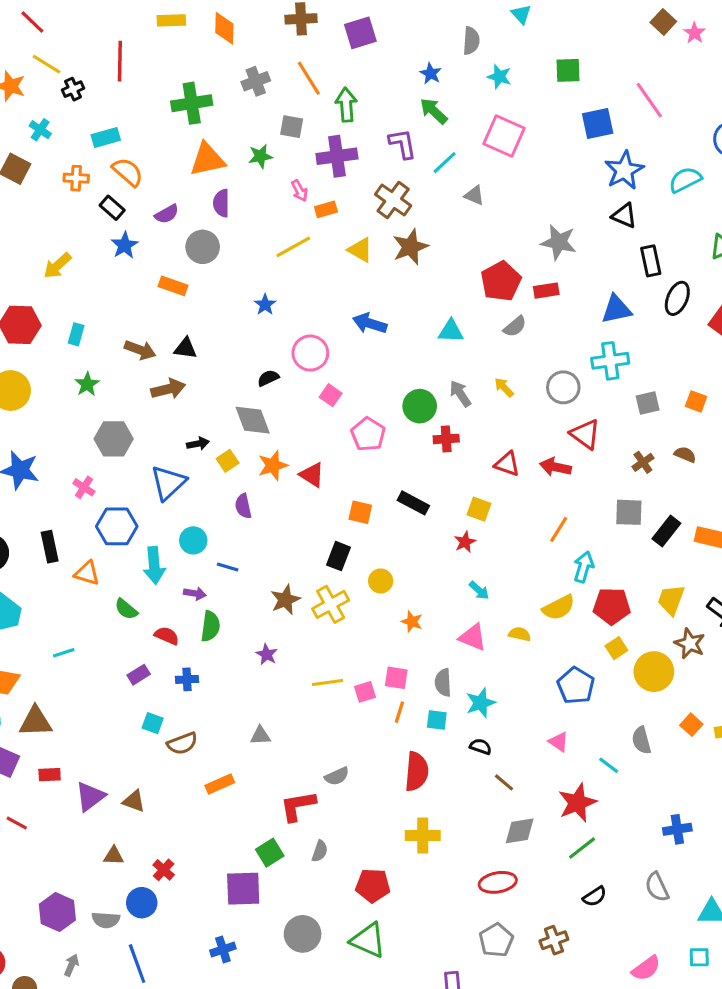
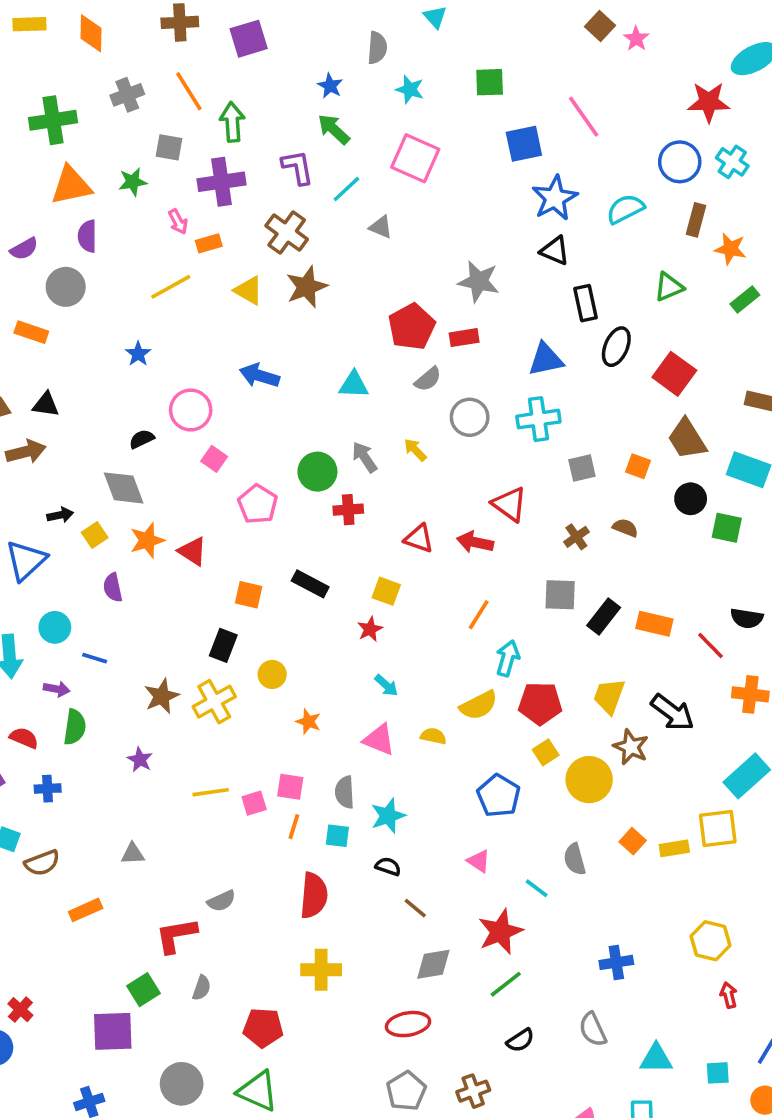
gray circle: (563, 387) -> (470, 417), moved

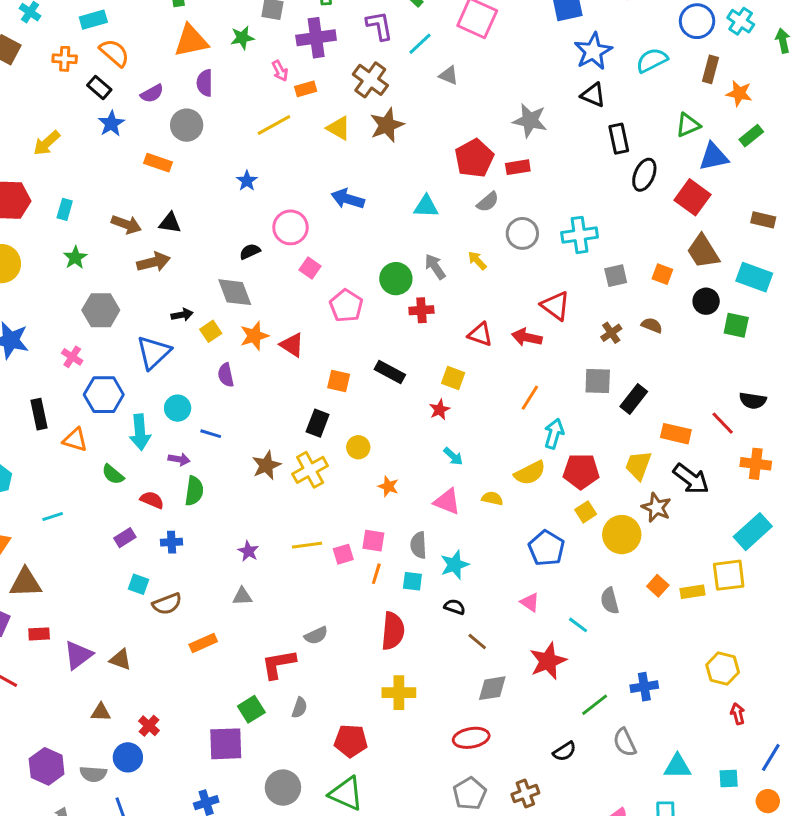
blue triangle: (546, 359) -> (714, 157), moved
orange rectangle: (654, 624) -> (676, 434), moved
purple star: (140, 760) -> (248, 551), moved
green line: (506, 984) -> (595, 705), moved

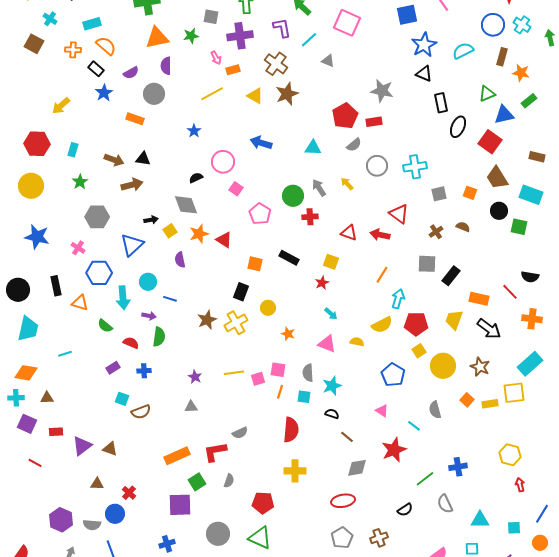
brown star: (656, 507) -> (480, 367), moved
brown triangle: (26, 583) -> (47, 398), size x0.6
orange rectangle: (203, 643) -> (177, 456), moved, size x1.4

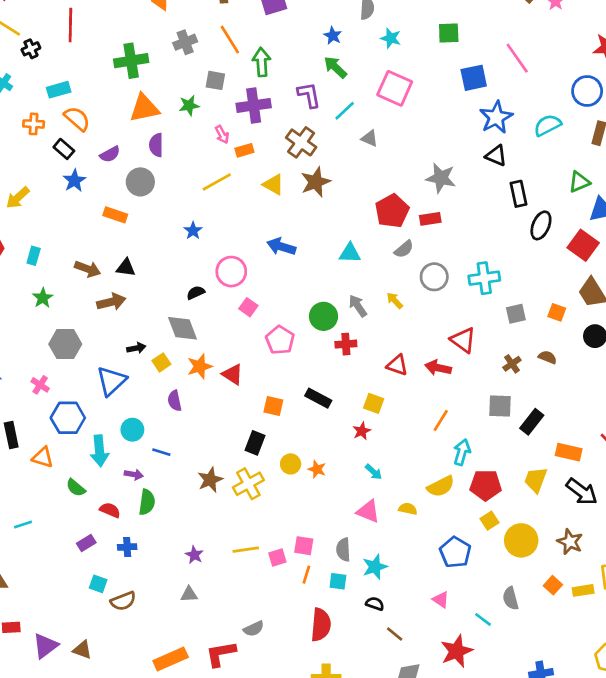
orange star: (288, 334) -> (317, 469), moved

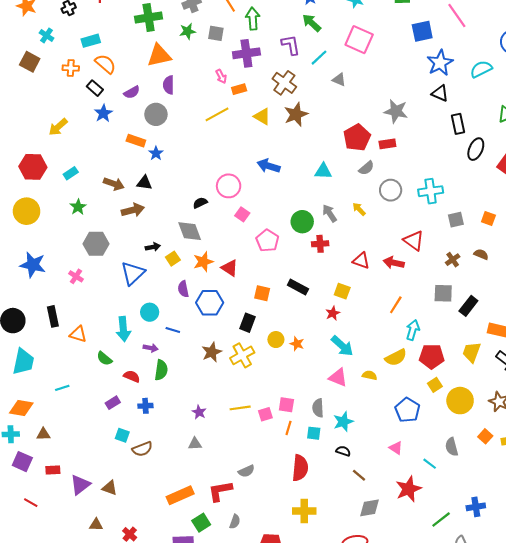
green star: (189, 105) -> (188, 31), moved
blue star: (193, 231) -> (156, 153), moved
cyan rectangle: (34, 256) -> (71, 173), turned 40
blue hexagon: (68, 418) -> (210, 303), moved
cyan arrow: (374, 472) -> (342, 346), size x1.6

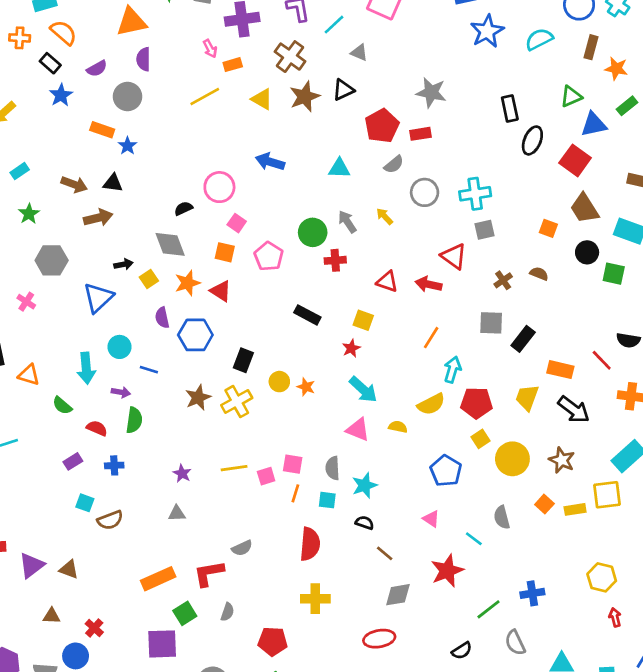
black triangle: (440, 93) -> (343, 90), moved, turned -48
gray square: (456, 220) -> (484, 230), moved
orange square: (262, 293) -> (225, 252), moved

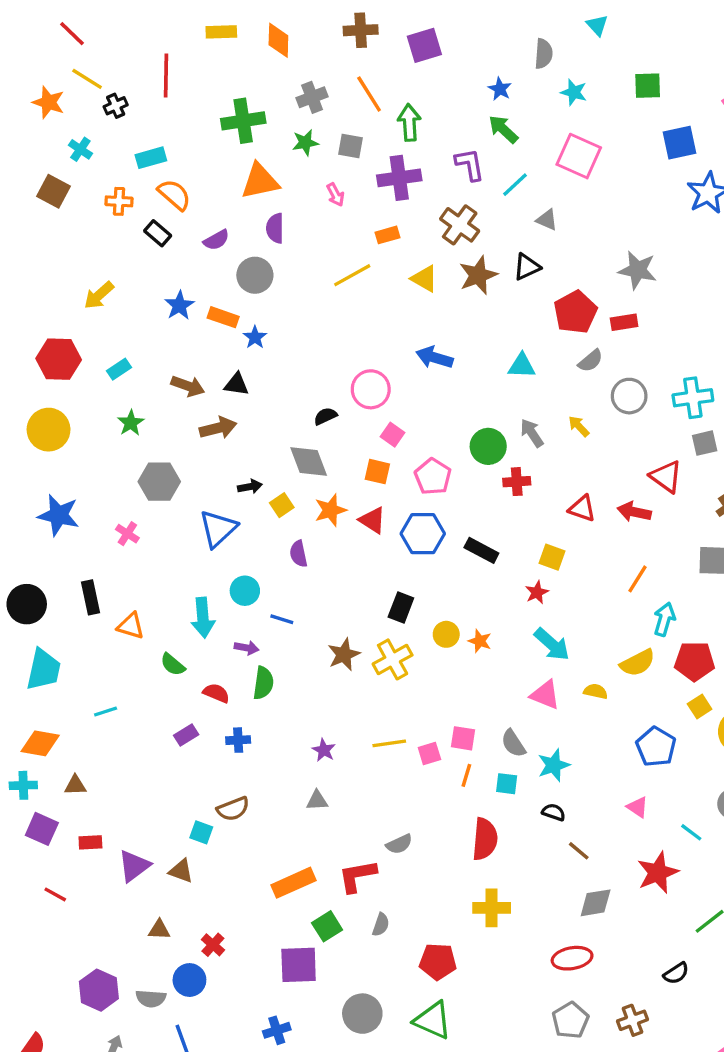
pink arrow: (210, 49) -> (335, 195), moved
blue star: (61, 95) -> (179, 305), moved
blue hexagon: (195, 335) -> (423, 534), moved
gray semicircle: (333, 468) -> (513, 743), turned -30
cyan square: (85, 503) -> (201, 832), moved

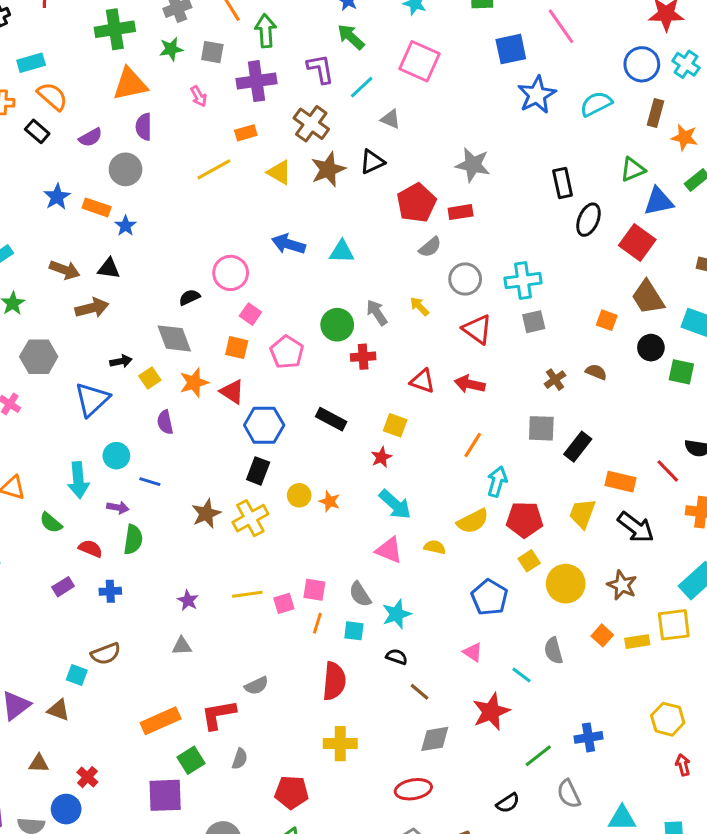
cyan triangle: (522, 366) -> (342, 252), moved
red triangle: (666, 477) -> (477, 329), moved
blue hexagon: (423, 534) -> (264, 425), moved

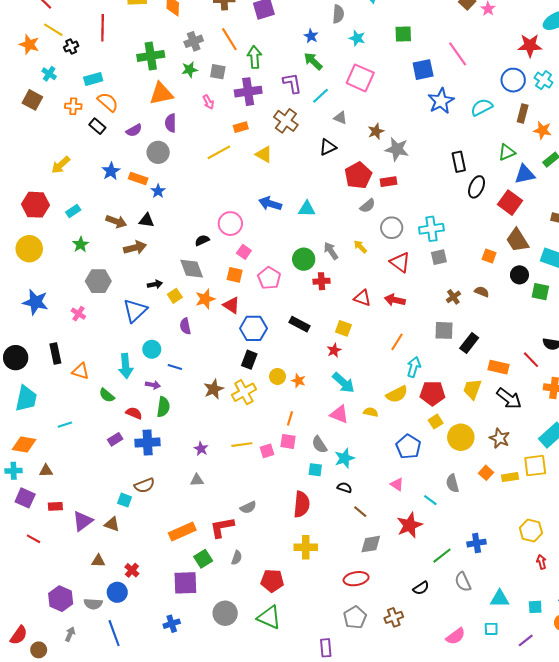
brown star: (328, 169) -> (376, 131), moved, size x0.7
blue cross: (110, 591) -> (148, 442), size x1.6
orange line: (317, 623) -> (290, 418), moved

